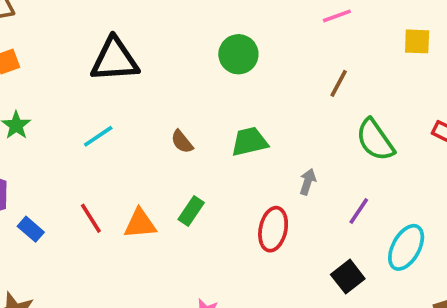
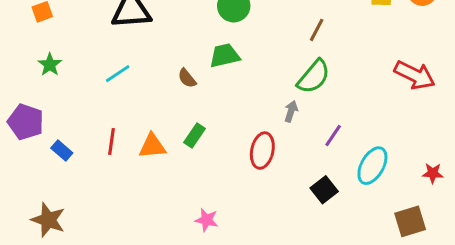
green semicircle: (375, 140) -> (314, 77), moved, turned -105
green trapezoid: (249, 142) -> (225, 56), moved
red line: (91, 218) -> (112, 141), turned 40

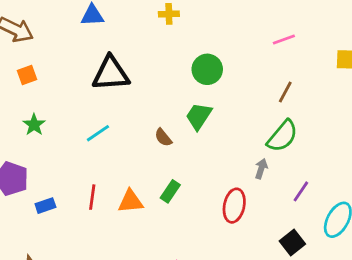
green trapezoid: (225, 56) -> (199, 116), turned -44
blue rectangle: (62, 151) -> (45, 206), turned -60

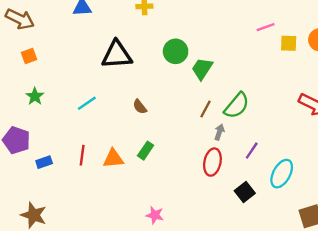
pink line: (284, 40) -> (266, 27), moved
black triangle: (111, 74) -> (117, 55), moved
brown line: (285, 92) -> (206, 109), moved
green trapezoid: (199, 116) -> (202, 69), moved
red ellipse: (234, 206) -> (212, 162), moved

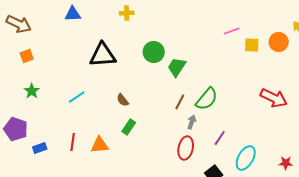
green rectangle: (146, 151) -> (129, 127), moved

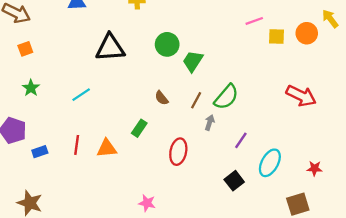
brown semicircle: (123, 100) -> (162, 98), moved
red ellipse: (186, 148) -> (178, 152), moved

